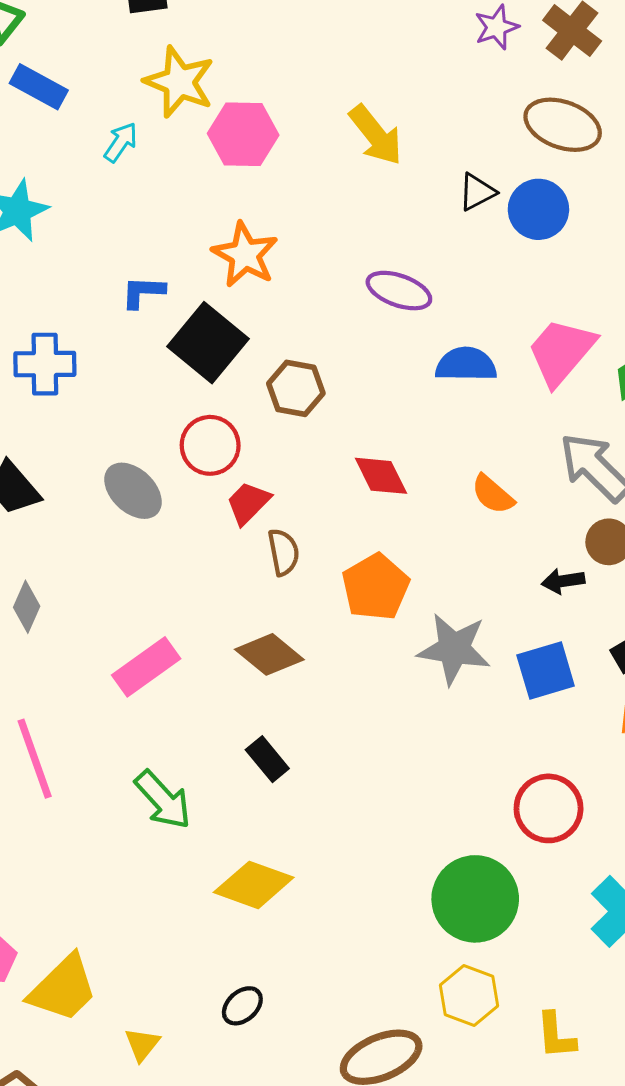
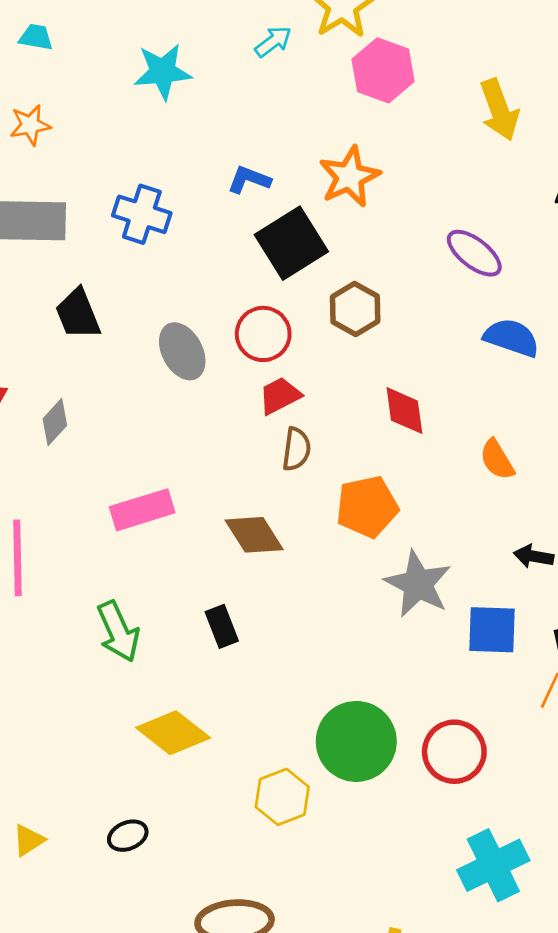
green circle: (475, 899) -> (356, 741), moved
yellow hexagon: (469, 996) -> (282, 797), moved

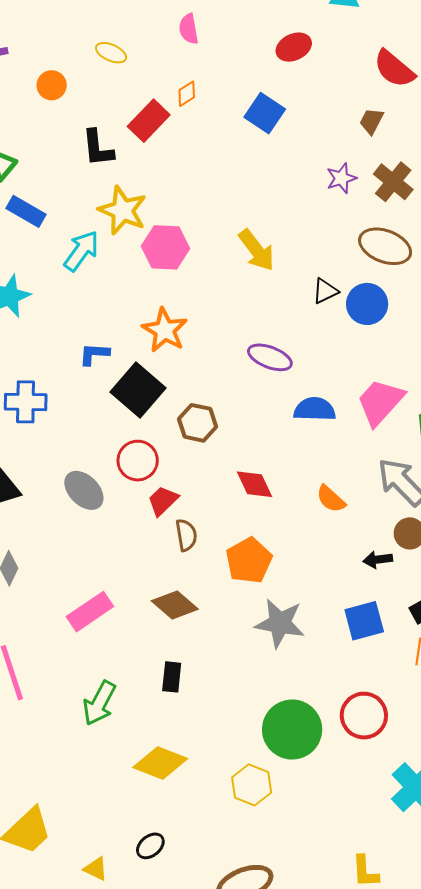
cyan arrow: (273, 42) -> (81, 251), size x1.5
gray star: (418, 584) -> (280, 623), moved
black rectangle: (222, 626) -> (172, 677), turned 44
green arrow: (118, 632) -> (99, 703), turned 69
yellow triangle: (28, 840) -> (96, 869), moved, turned -44

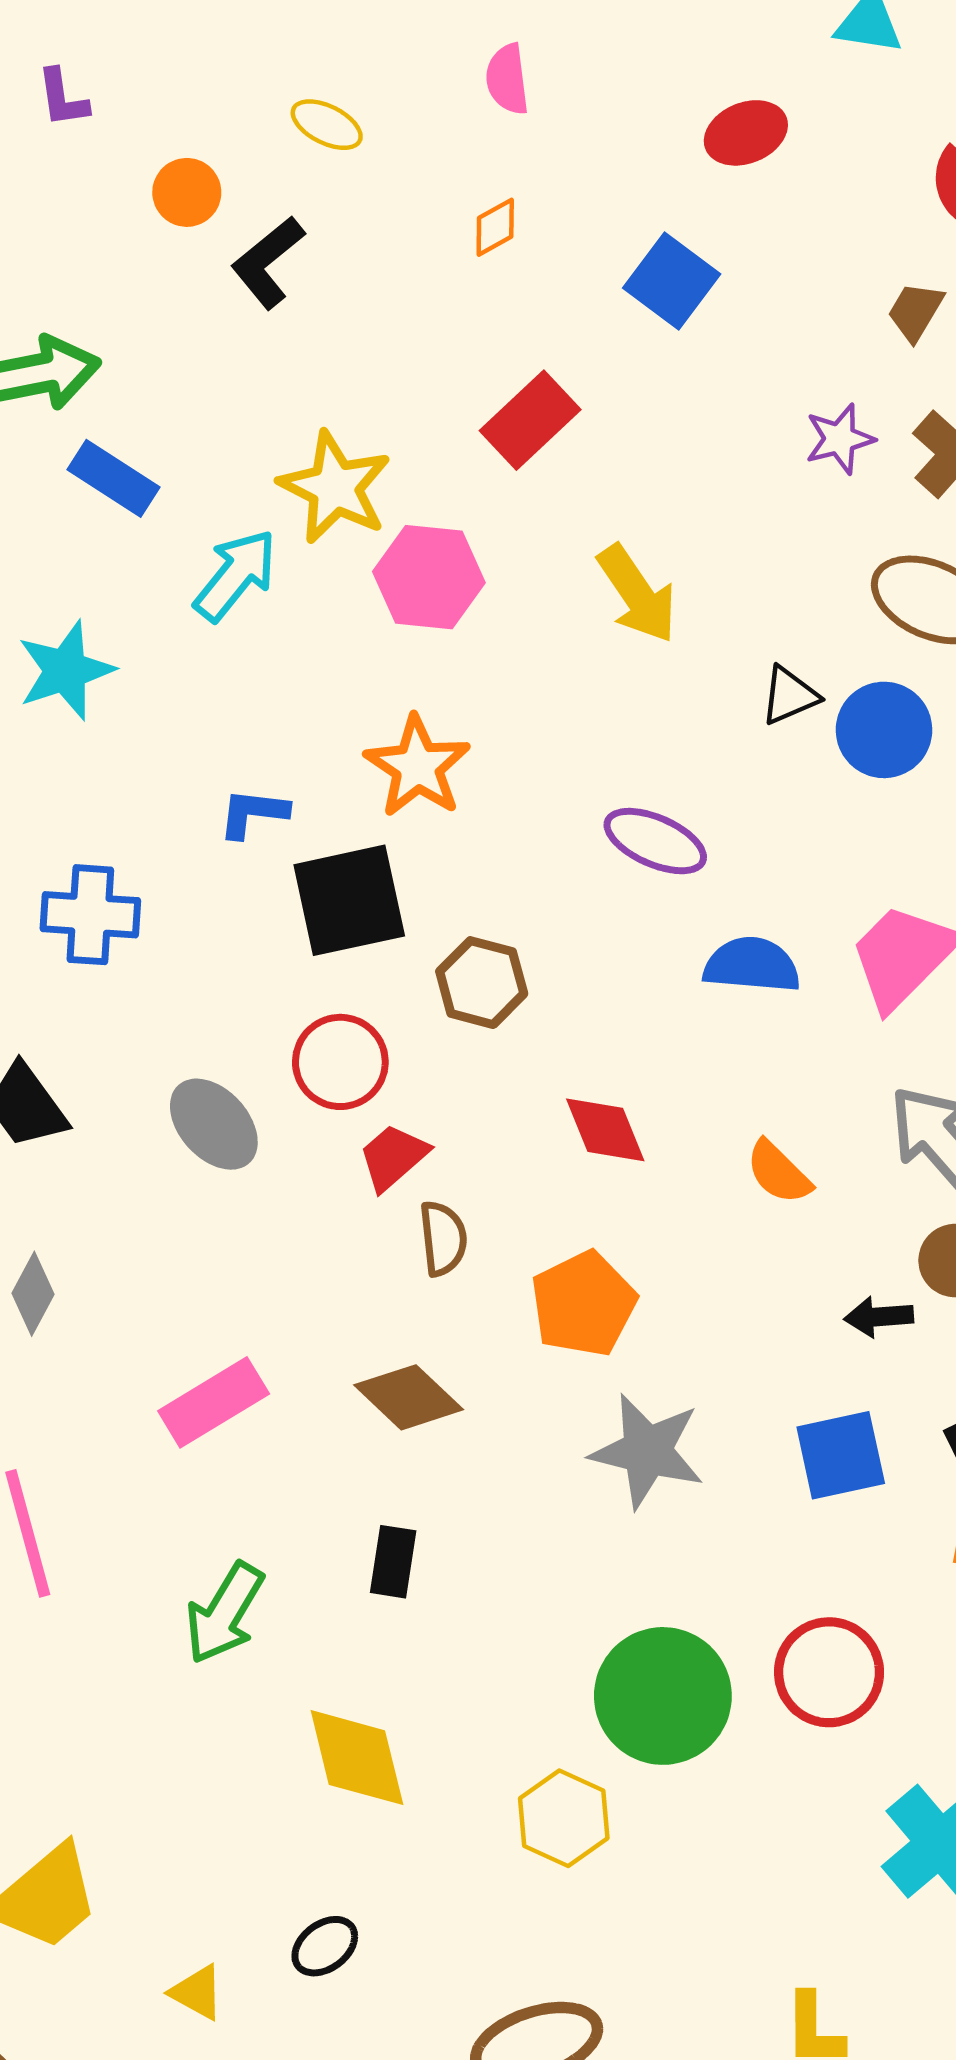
red rectangle: (149, 121) -> (530, 420), moved
black L-shape: (98, 148) -> (268, 262), moved, turned 54
black square: (138, 390) -> (349, 900), turned 34
yellow diamond: (160, 763) -> (357, 1758), turned 52

